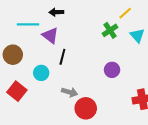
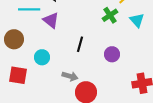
black line: (62, 57) -> (80, 44), moved
red square: (17, 91) -> (18, 75), turned -30

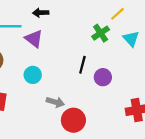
black line: (80, 44) -> (82, 65), moved
cyan circle: (42, 57) -> (33, 75), moved

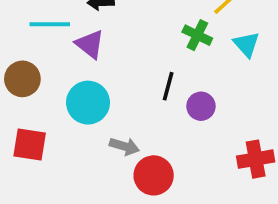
green cross: (101, 33) -> (197, 35), turned -30
cyan circle: (33, 75) -> (88, 103), size x1.5

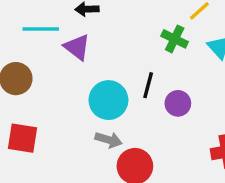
cyan circle: (88, 103) -> (108, 100), moved

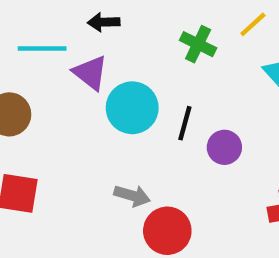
green cross: (175, 39) -> (198, 44), moved
cyan circle: (108, 100) -> (132, 108), moved

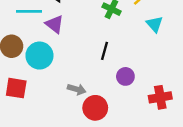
cyan circle: (132, 108) -> (39, 56), moved
purple circle: (224, 147) -> (125, 76), moved

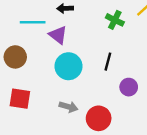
cyan circle: (39, 56) -> (69, 66), moved
gray arrow: (77, 89) -> (69, 107), moved

